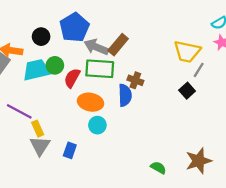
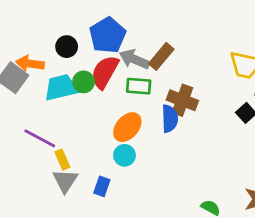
green rectangle: (100, 69) -> (139, 86), size x0.7
red semicircle: (72, 78) -> (105, 72), moved, size x1.4
brown cross: (135, 80) -> (182, 100), size x1.5
orange ellipse: (91, 102) -> (127, 127), turned -60
cyan circle: (97, 125) -> (124, 155), moved

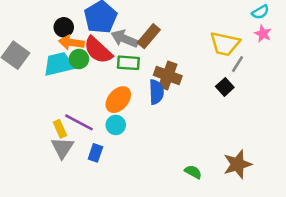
orange arrow: (30, 64) -> (71, 43), moved
red semicircle: (105, 72) -> (98, 50), turned -76
purple line: (40, 138) -> (79, 122), moved

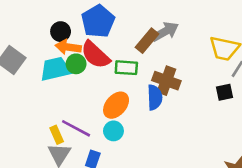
gray arrow: (125, 39) -> (165, 32), moved, turned 128
black square: (225, 87) -> (224, 92), turned 30

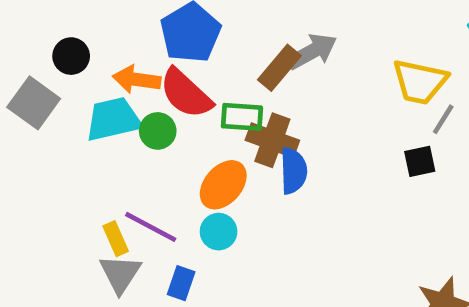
black circle: (61, 32) -> (71, 56), moved
green circle: (76, 64) -> (158, 131), moved
brown cross: (166, 81) -> (272, 140), moved

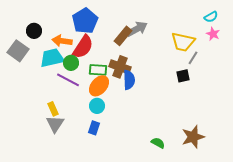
red semicircle: (186, 93) -> (83, 47), turned -100
green rectangle: (242, 117) -> (98, 70), moved
purple line: (151, 227) -> (68, 80), moved
blue rectangle: (181, 283) -> (94, 128), moved

